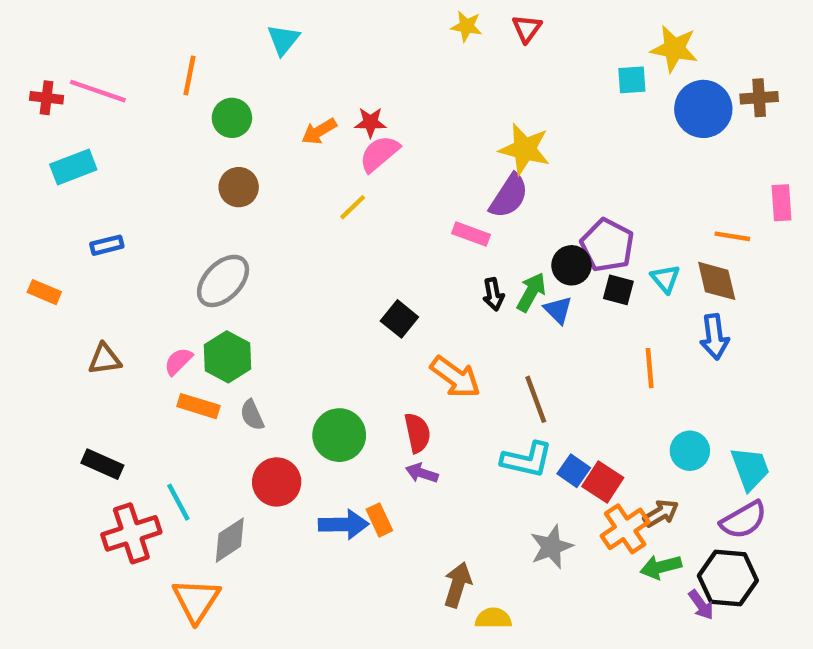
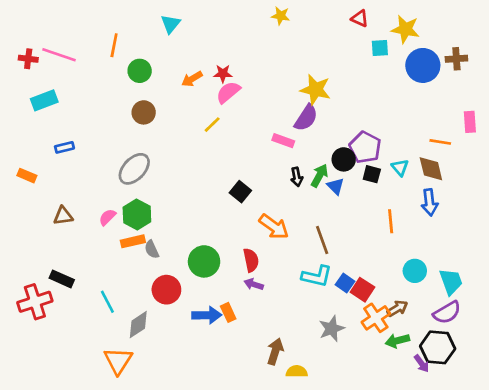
red triangle: (527, 29) -> (360, 18), moved, turned -42
orange rectangle: (198, 406) -> (133, 241), moved, turned -30
red cross: (131, 533) -> (35, 302), moved

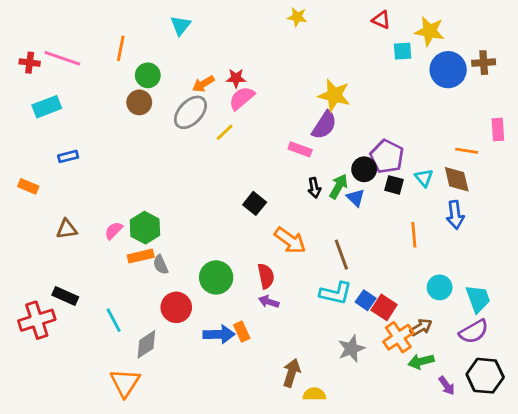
brown circle: (144, 112) -> (139, 102), moved
gray ellipse: (134, 169) -> (190, 112), moved
black hexagon: (438, 347) -> (485, 376), moved

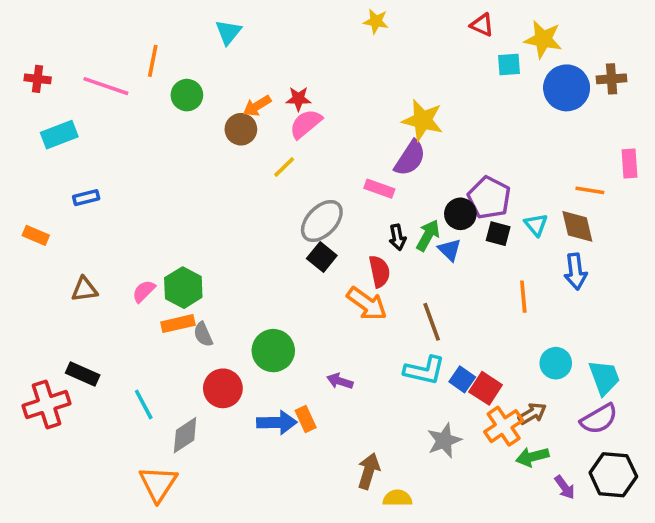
pink line: (62, 58) -> (106, 86), moved
brown circle: (139, 102) -> (241, 129), moved
gray ellipse: (190, 112) -> (322, 221), moved
red semicircle: (266, 276) -> (379, 271), moved

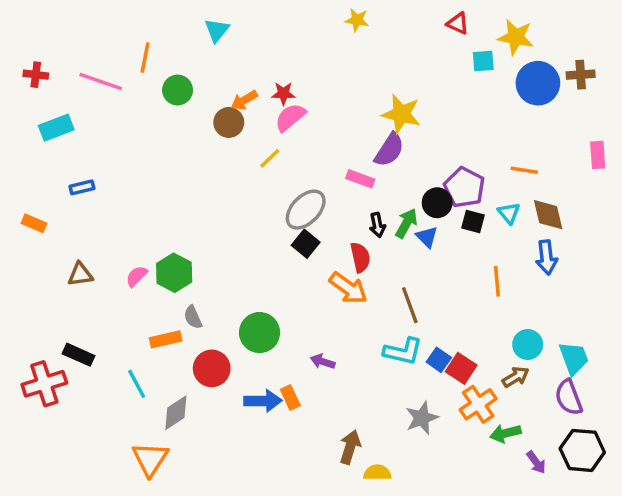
orange line: (590, 190) -> (524, 170), moved
orange rectangle: (178, 324) -> (166, 339), moved
brown arrow: (532, 414) -> (516, 377), moved
purple semicircle: (599, 419) -> (569, 397), turned 99

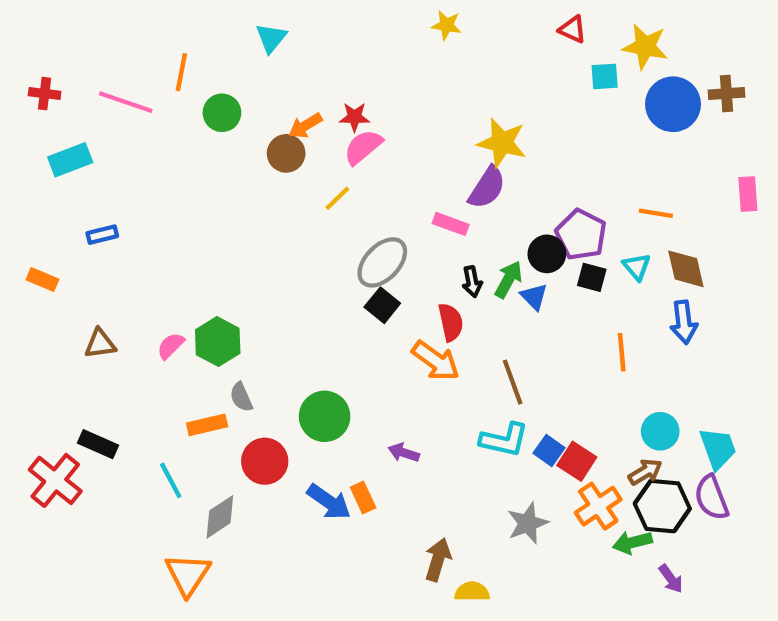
red cross: (44, 384) -> (55, 480), turned -33
blue arrow: (263, 401) -> (329, 502), turned 36
black hexagon: (582, 450) -> (662, 506), moved

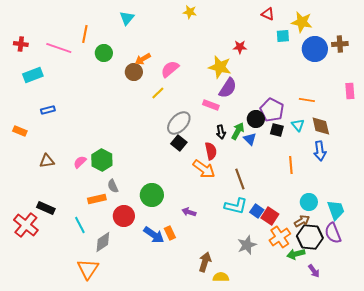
yellow star: (446, 25) -> (190, 12), moved
red star: (354, 117) -> (240, 47), moved
yellow star: (502, 143) -> (220, 67), moved

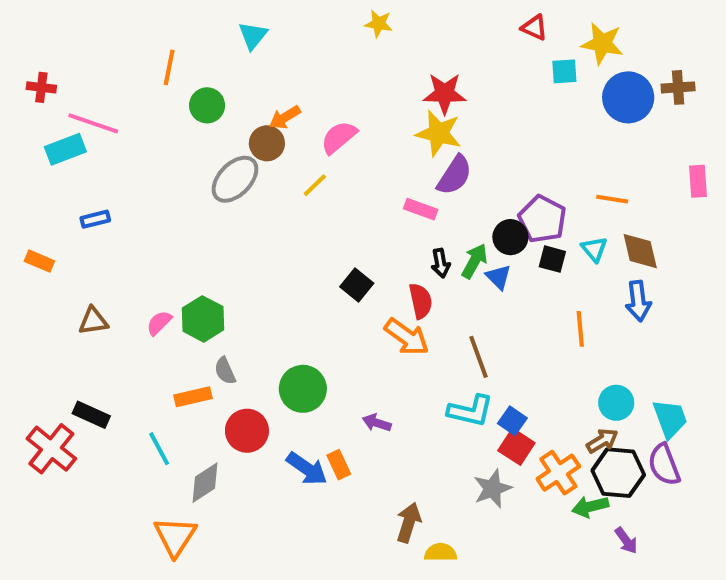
red star: (240, 47) -> (445, 93), moved, size x1.5
pink line: (59, 48) -> (93, 123), moved
gray ellipse: (179, 123) -> (235, 179), moved
red square: (270, 216) -> (516, 447), moved

